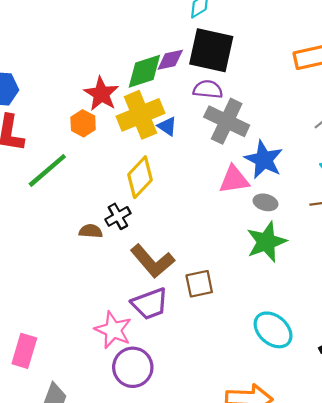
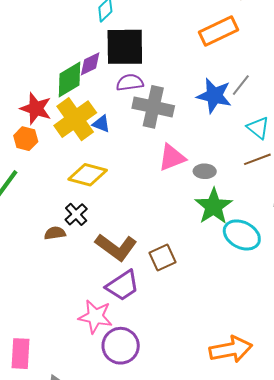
blue star: (264, 160) -> (214, 96), moved
yellow diamond: (140, 177) -> (88, 175), turned 75
cyan ellipse: (273, 330) -> (242, 235), moved

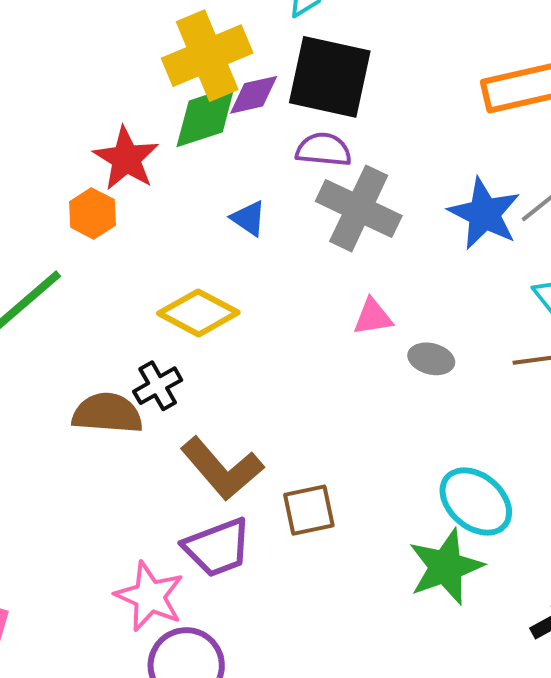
yellow cross: (75, 119) -> (207, 56), moved
pink triangle: (172, 158) -> (373, 317), size x0.7
green star: (214, 206) -> (446, 567), moved
brown semicircle: (55, 233) -> (107, 413), size x1.6

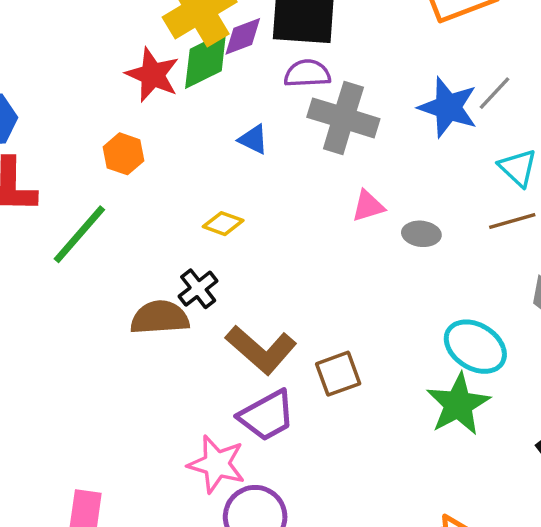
red star: (126, 159) -> (152, 75), moved
yellow diamond: (198, 313) -> (223, 224), size x0.6

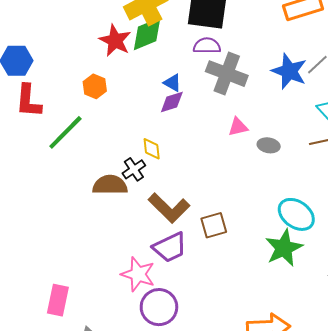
purple diamond: (243, 36) -> (172, 102), moved
yellow diamond: (223, 224) -> (152, 149), moved, turned 60

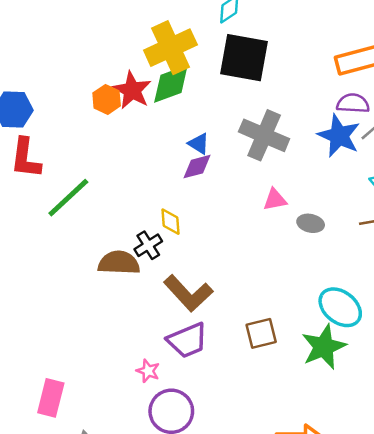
purple semicircle: (207, 46) -> (353, 103), moved
orange hexagon: (95, 86) -> (107, 99), moved
brown square: (214, 225) -> (261, 333), moved
pink star: (138, 274) -> (148, 371), size x0.6

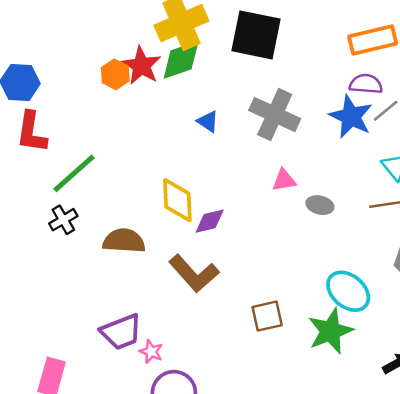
purple diamond: (197, 167) -> (210, 221), moved
yellow diamond: (170, 222) -> (177, 200), size x1.6
black cross: (148, 245) -> (63, 220), moved
purple trapezoid: (187, 340) -> (121, 332), moved

